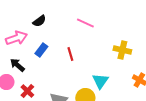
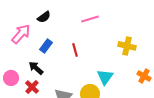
pink line: (85, 23) -> (90, 19), turned -42
pink arrow: (16, 38) -> (21, 34), turned -30
black arrow: (17, 65) -> (36, 68), moved

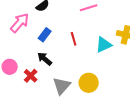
black arrow: (36, 68) -> (45, 59), moved
cyan triangle: (105, 77) -> (104, 45), moved, turned 30

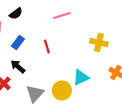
cyan triangle: (104, 45) -> (81, 78), moved

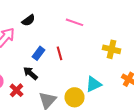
pink line: (62, 16) -> (74, 22), turned 36
blue rectangle: (18, 42) -> (38, 53), moved

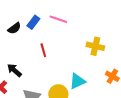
black semicircle: (28, 20) -> (14, 28), moved
blue rectangle: (38, 53) -> (33, 22), moved

